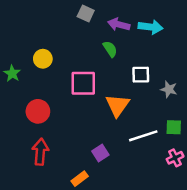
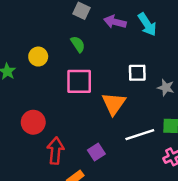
cyan arrow: (151, 27) -> (147, 24), turned 50
green semicircle: (110, 49) -> (78, 44), moved
red circle: (38, 111) -> (33, 122), moved
red arrow: (40, 152) -> (56, 151), moved

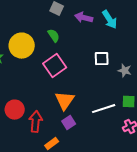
yellow circle: (38, 57) -> (22, 46), size x1.6
pink square: (79, 81) -> (55, 66), turned -35
orange triangle: (114, 104) -> (65, 101), moved
red circle: (33, 122) -> (15, 110), moved

